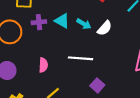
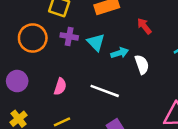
cyan arrow: (84, 24) -> (120, 53), turned -64
white semicircle: (105, 28) -> (142, 64), turned -77

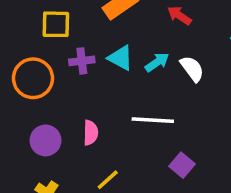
purple circle: (17, 81) -> (46, 140), moved

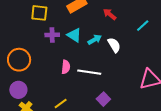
orange circle: (33, 78) -> (19, 60), moved
pink semicircle: (91, 133) -> (66, 67), moved
purple circle: (46, 140) -> (18, 90), moved

